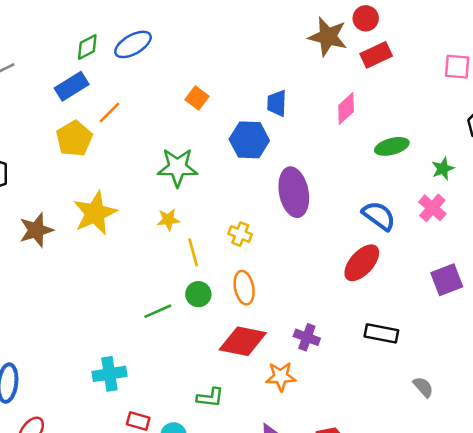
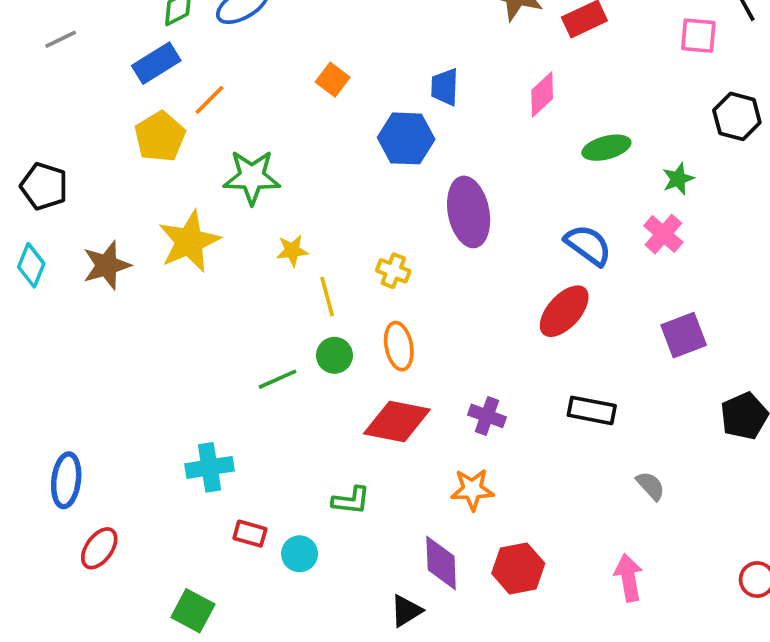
green star: (177, 167) -> (252, 177), moved
orange star: (281, 377) -> (472, 489), moved

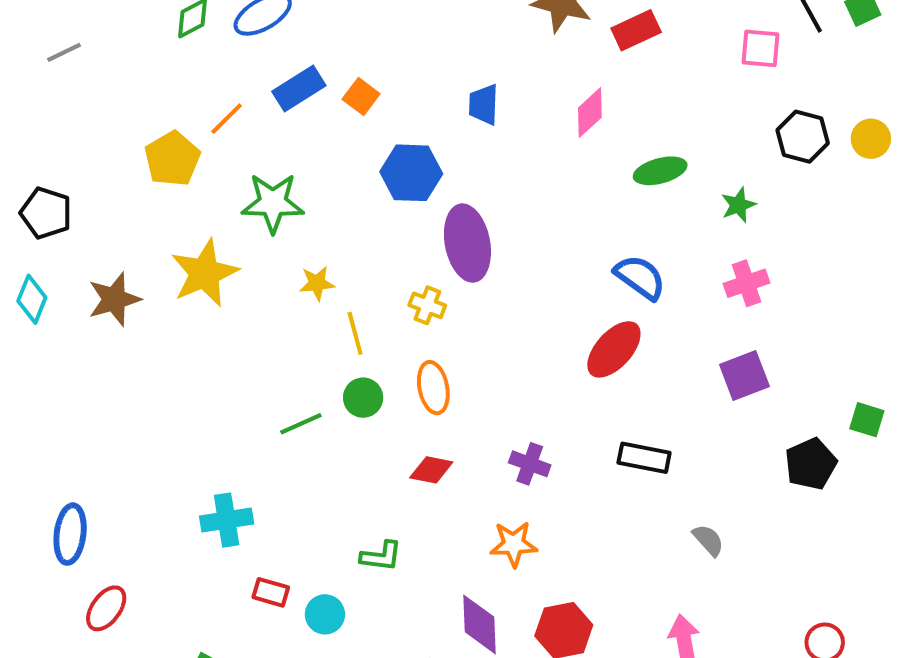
blue rectangle: (156, 63) -> (299, 89), moved
blue hexagon: (406, 138) -> (411, 173), moved
purple ellipse: (469, 212) -> (467, 243), moved
pink cross: (663, 234) -> (746, 283), moved, turned 30
red diamond: (397, 421) -> (431, 470), size x0.6

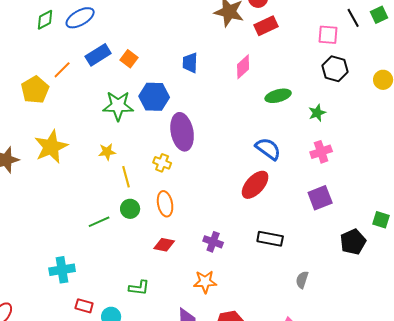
black hexagon: (803, 137) -> (335, 69), moved
green star: (273, 203) -> (118, 106), moved
gray semicircle: (708, 540) -> (302, 280), turned -120

